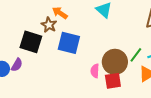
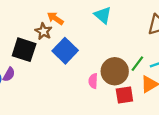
blue square: (69, 43) -> (65, 51), turned 30
red square: (113, 81) -> (124, 95), moved

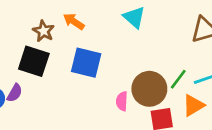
brown star: (43, 31) -> (43, 31), moved
blue square: (65, 51) -> (86, 63), turned -30

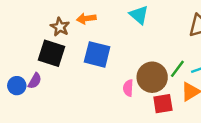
orange arrow: (74, 21) -> (86, 19), turned -42

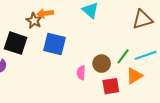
brown star: (60, 27) -> (34, 21), moved
brown circle: (152, 77) -> (102, 64), size x0.7

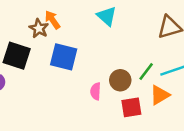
orange arrow: (45, 13) -> (52, 20), turned 63

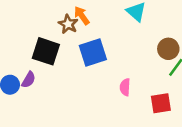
blue square: (64, 57) -> (93, 53), turned -32
brown circle: (120, 80) -> (168, 49), moved

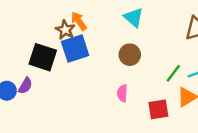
brown circle: (168, 49) -> (130, 55), moved
blue square: (93, 53) -> (75, 48), moved

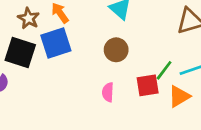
brown star: (65, 30) -> (29, 18), moved
red square: (158, 109) -> (148, 85), moved

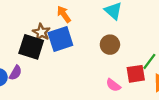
brown star: (29, 18) -> (41, 32), moved
pink semicircle: (108, 92) -> (113, 85), moved, turned -56

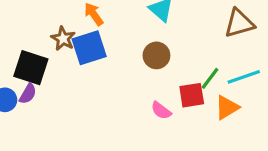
black square: (31, 47) -> (31, 68), moved

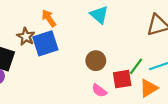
brown circle: (156, 55) -> (96, 61), moved

